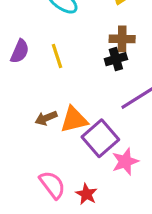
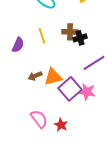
brown cross: (122, 39) -> (70, 32), moved
purple semicircle: (20, 51) -> (18, 45), moved
pink star: (125, 162) -> (87, 92), moved, turned 30

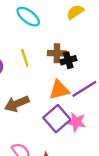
brown arrow: (35, 76) -> (17, 104), size x1.5
orange triangle: (53, 77) -> (59, 90), moved

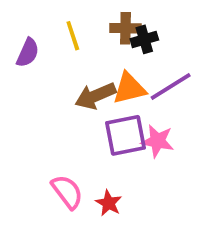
brown arrow: (17, 104) -> (95, 96), moved
purple square: (57, 119) -> (125, 135), turned 30

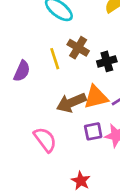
brown cross: (125, 28) -> (78, 48), moved, turned 30
purple square: (125, 135) -> (93, 131), size x0.6
pink semicircle: (67, 192) -> (45, 140), moved

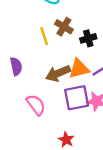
purple semicircle: (22, 71) -> (16, 66), moved, turned -36
purple square: (93, 131) -> (77, 98), size x1.6

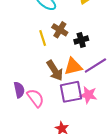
purple semicircle: (16, 66) -> (19, 90), moved
brown arrow: (58, 73) -> (55, 71), turned -100

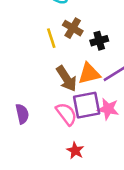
purple semicircle: (19, 90) -> (22, 114), moved
pink semicircle: (35, 98) -> (66, 114), moved

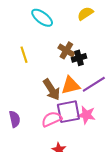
brown cross: (73, 28) -> (66, 50), moved
yellow line: (51, 38) -> (24, 55), moved
pink semicircle: (66, 114) -> (52, 119), turned -78

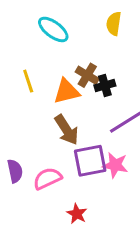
yellow semicircle: (85, 14) -> (114, 24), turned -49
orange triangle: (71, 85) -> (67, 91), moved
pink semicircle: (52, 119) -> (47, 178), moved

